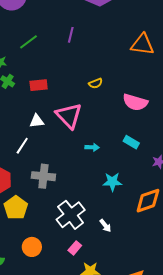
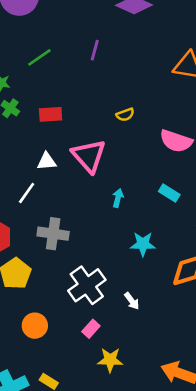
cyan arrow: (92, 147) -> (118, 198), turned -80

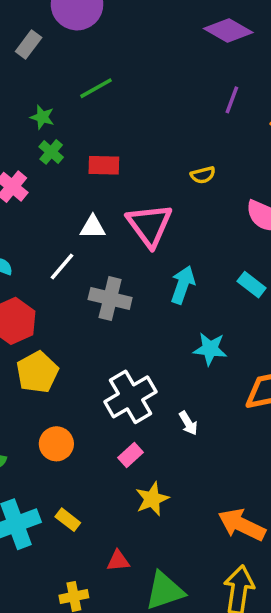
purple line: (95, 50) -> (232, 100), moved
cyan arrow: (118, 198) -> (183, 285), size x1.5
gray cross: (53, 234) -> (110, 298), moved
yellow star: (110, 360) -> (152, 499), turned -30

